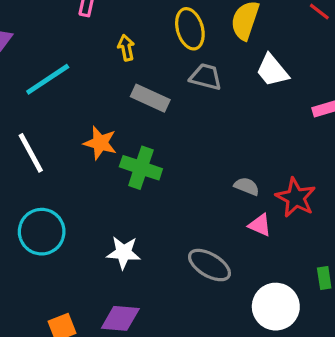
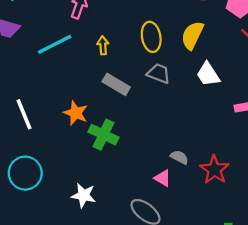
cyan line: (48, 79) -> (55, 44), moved
pink triangle: (260, 225) -> (163, 178), moved

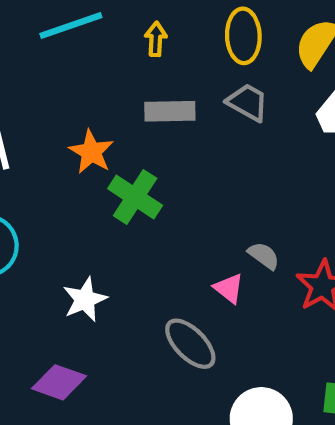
gray rectangle: (116, 84) -> (170, 111), turned -40
white star: (84, 195) -> (85, 299), turned 30

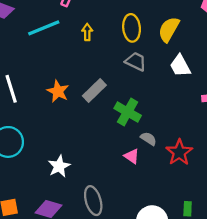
gray rectangle: (170, 111) -> (94, 91), moved, turned -40
green cross: (135, 197) -> (128, 112), moved
gray ellipse: (190, 344) -> (93, 201), moved, turned 32

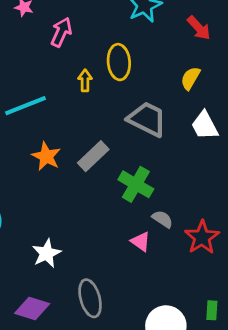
cyan line: (44, 28) -> (25, 106), moved
yellow ellipse: (132, 28) -> (119, 62), moved
yellow semicircle: (169, 29) -> (190, 78), size x0.7
gray trapezoid: (136, 61) -> (147, 119), size x1.4

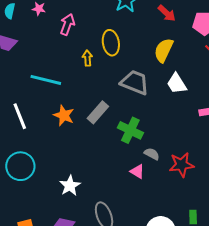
yellow semicircle: (190, 78) -> (164, 50), size x1.4
cyan line: (25, 106) -> (46, 80), turned 40
red star: (202, 237) -> (181, 165), turned 30

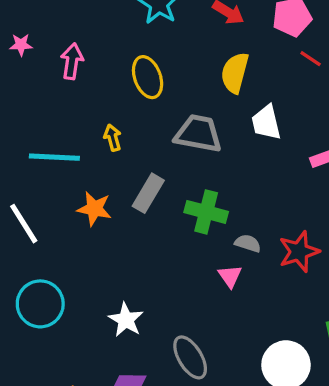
yellow arrow: (87, 58) -> (113, 138), moved
white trapezoid: (177, 84) -> (266, 122), turned 30
pink triangle: (137, 171) -> (230, 276), turned 35

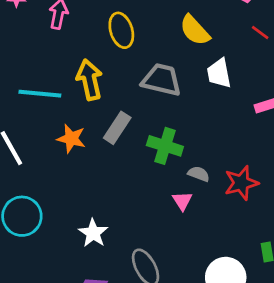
red line: (311, 59) -> (260, 33), moved
yellow semicircle: (235, 73) -> (195, 30), turned -60
yellow arrow: (113, 138) -> (90, 80), size x1.8

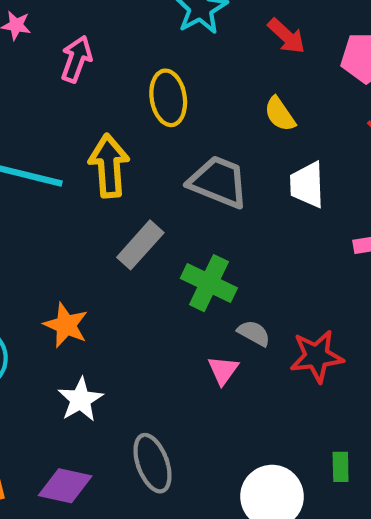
yellow semicircle: (195, 30) -> (280, 114), size x0.7
orange star: (71, 139) -> (66, 325), moved

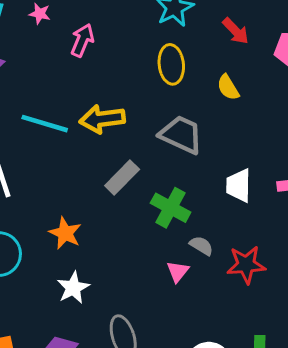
yellow ellipse: (168, 98) -> (171, 64), moved
yellow arrow: (109, 166) -> (102, 119), turned -96
white trapezoid: (307, 185) -> (239, 185), moved

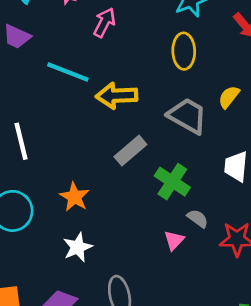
yellow semicircle: (228, 87) -> (229, 97), moved, turned 65
cyan line: (45, 124) -> (68, 72), moved

